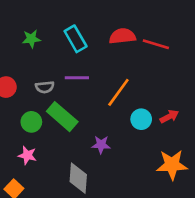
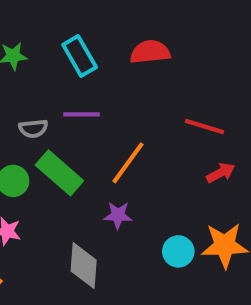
red line: (156, 44) -> (204, 127), moved
orange line: (118, 92) -> (128, 163), moved
cyan circle: (141, 119) -> (178, 251), moved

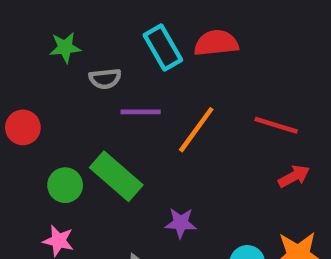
cyan rectangle: (80, 56) -> (163, 47), moved
gray semicircle: (33, 129) -> (105, 79), moved
orange line: (128, 163) -> (196, 130), moved

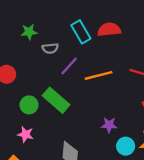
purple line: (141, 112) -> (69, 66), turned -48
orange line: (196, 130) -> (99, 75), turned 40
purple star: (181, 223) -> (109, 125), moved

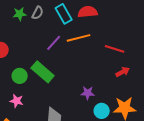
gray semicircle: (50, 48) -> (38, 13), moved, turned -56
orange line: (99, 75) -> (79, 38), moved

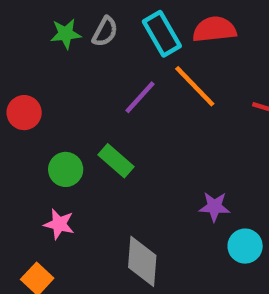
orange line: (79, 38) -> (195, 86), turned 60
green rectangle: (43, 72) -> (116, 161), size x0.7

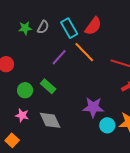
red semicircle: (214, 29) -> (93, 26), turned 132
purple star: (214, 207) -> (93, 107), size x1.5
gray diamond: (142, 261) -> (50, 120), moved, turned -30

